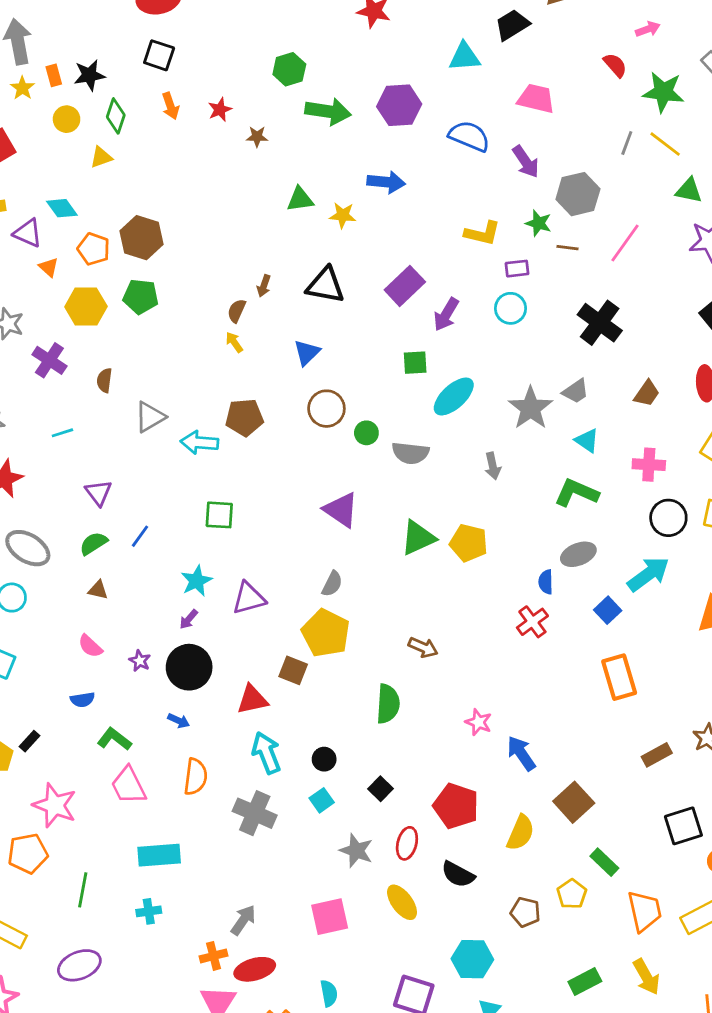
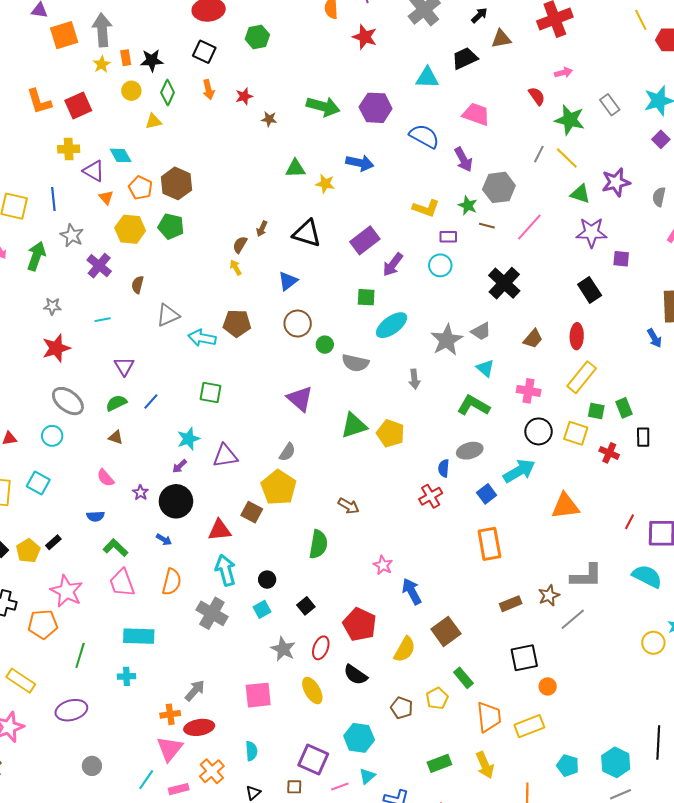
green hexagon: (289, 69) -> (257, 37), moved

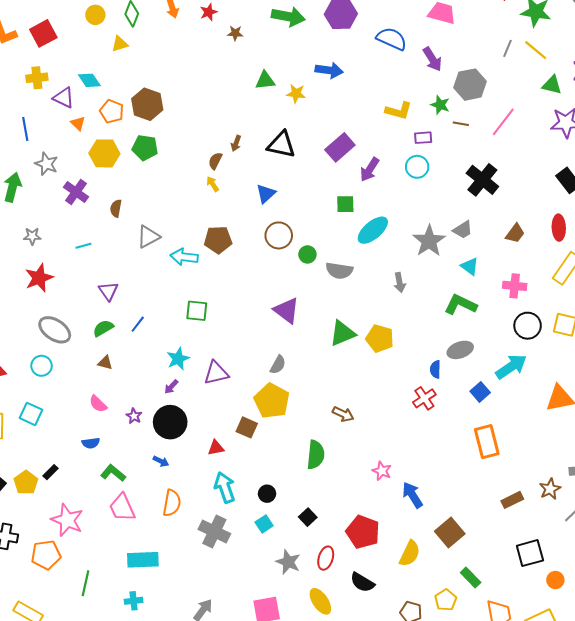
red triangle: (220, 530) -> (216, 448), size x0.7

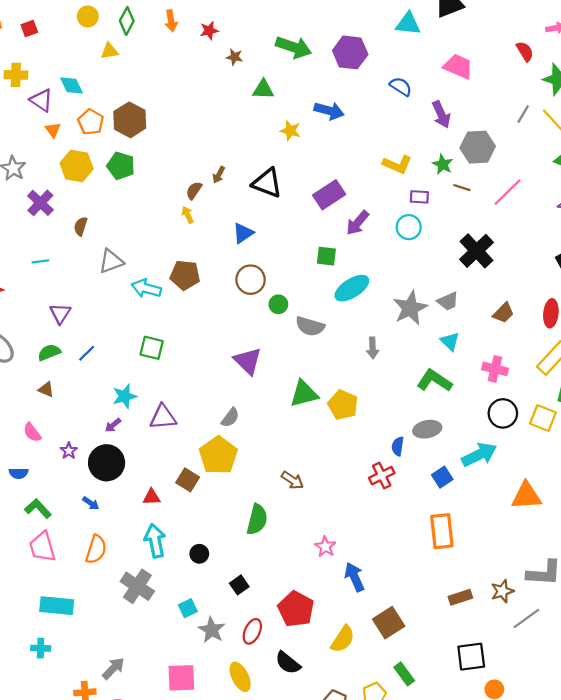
red square: (43, 33) -> (29, 29), size x0.6
blue semicircle: (392, 39) -> (401, 87), size x0.7
green triangle: (265, 80) -> (263, 90), moved
cyan square: (264, 524) -> (188, 608), moved

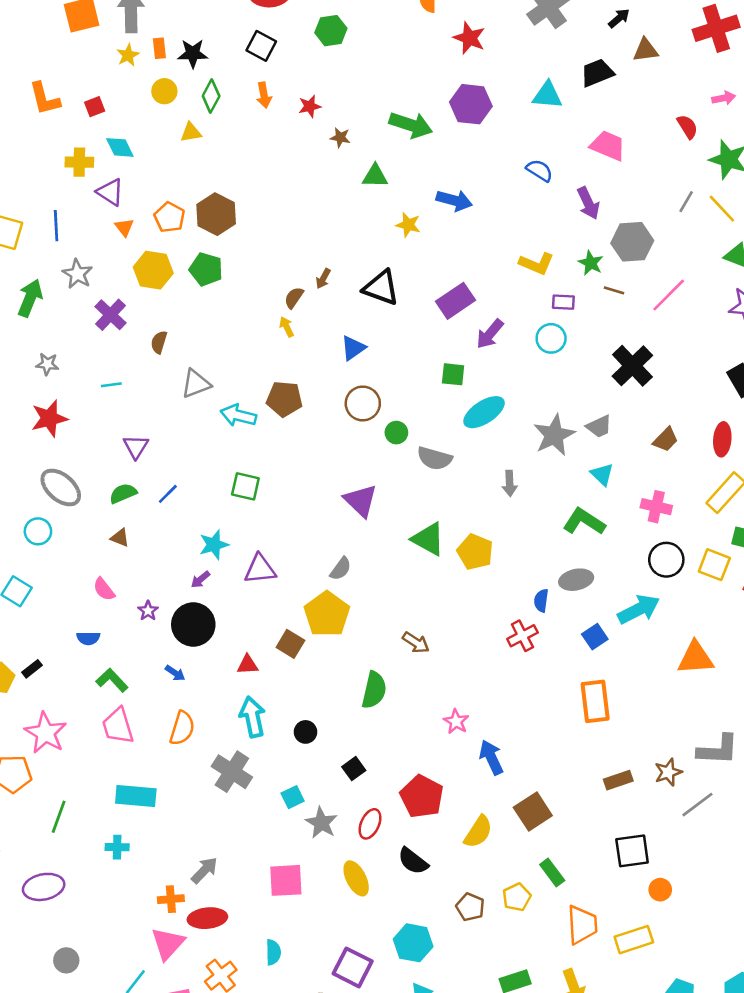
purple hexagon: (350, 52) -> (471, 104), moved
cyan diamond: (72, 85) -> (120, 147), moved
green triangle: (304, 394) -> (428, 539), turned 44

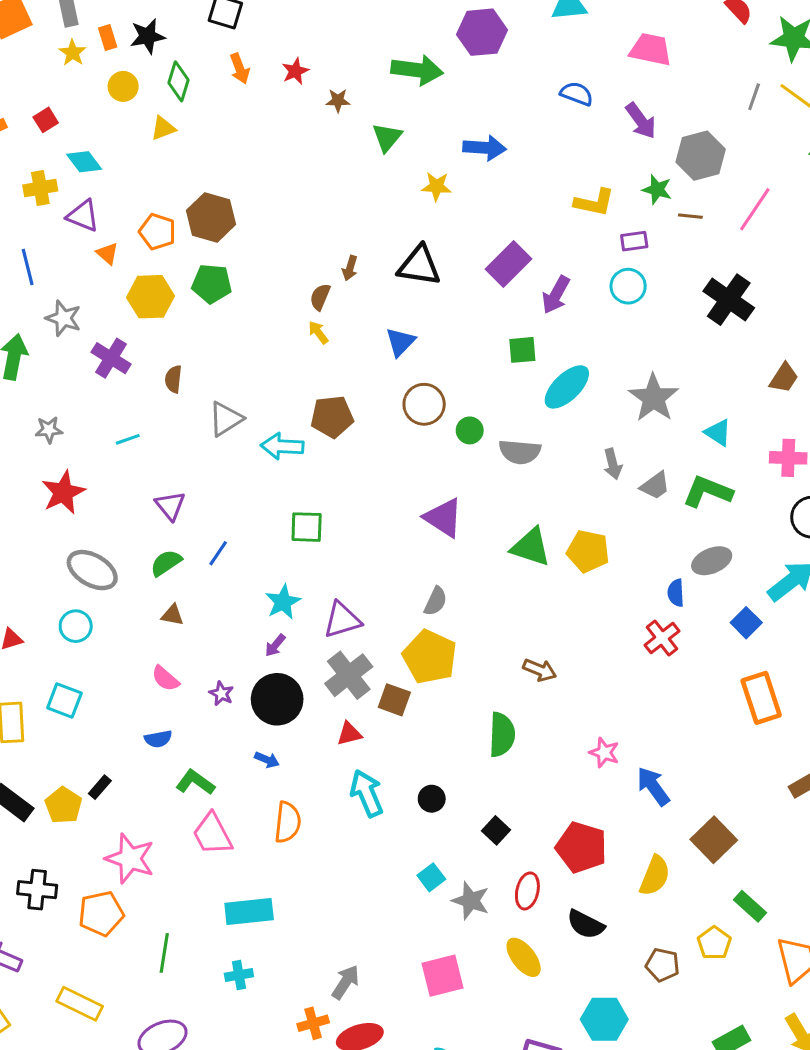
green triangle: (375, 176) -> (387, 137), turned -40
gray trapezoid: (599, 426) -> (655, 486), moved
gray cross: (232, 772) -> (349, 675), moved, turned 30

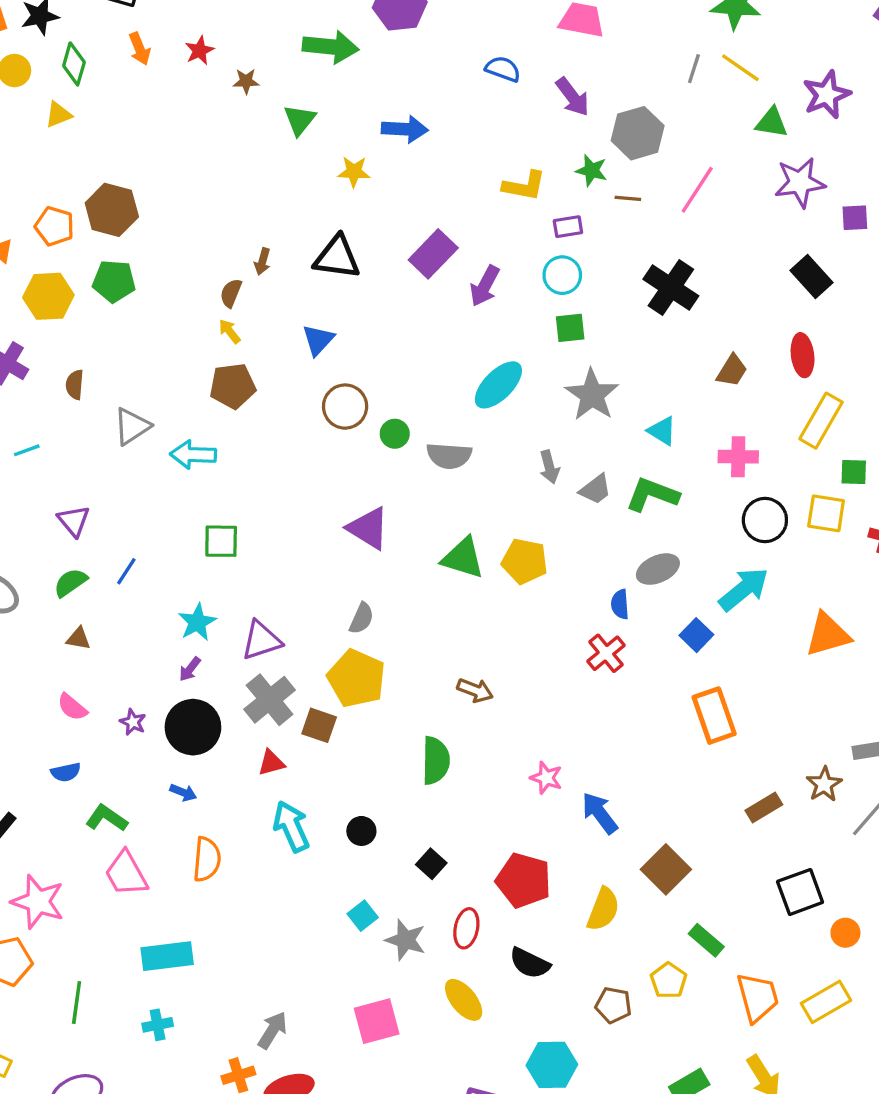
green square: (522, 350) -> (570, 328), moved
brown pentagon: (332, 417) -> (233, 386), moved

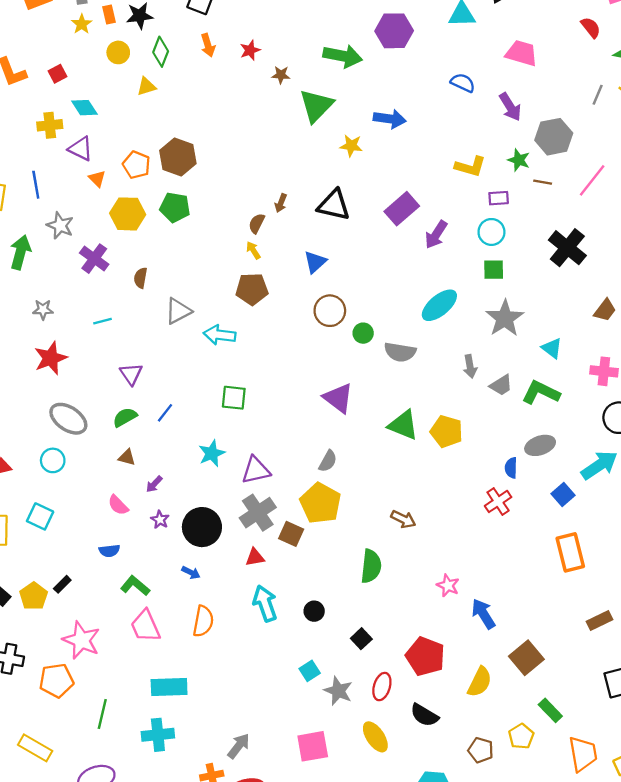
green triangle: (300, 120) -> (316, 106), size x1.5
purple arrow: (190, 669) -> (154, 484), moved
cyan cross: (158, 1025) -> (158, 735), size x1.5

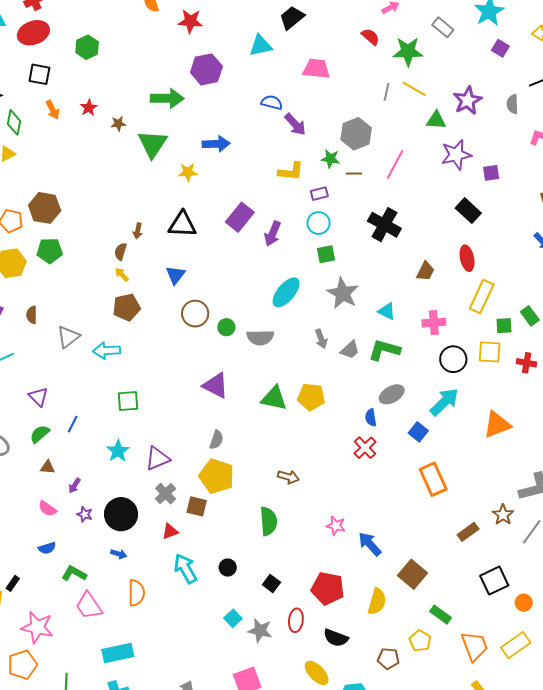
purple arrow: (510, 107) -> (295, 124), moved
gray cross: (258, 513) -> (166, 494), size x0.7
yellow ellipse: (375, 737) -> (317, 673), moved

